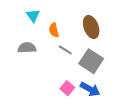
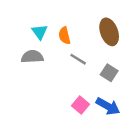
cyan triangle: (33, 16) -> (40, 32), moved
gray square: (91, 61) -> (109, 73), size x0.6

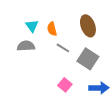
gray square: (109, 73) -> (88, 59), size x1.5
blue arrow: (108, 106) -> (99, 88), moved, turned -30

